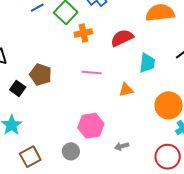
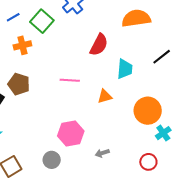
orange cross: (83, 33) -> (22, 45), moved
red semicircle: (122, 38) -> (99, 45), turned 145
red circle: (168, 157) -> (148, 162), size x0.7

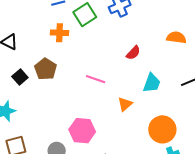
orange semicircle: (136, 18) -> (176, 37), size x0.7
red semicircle: (99, 45) -> (133, 53), size x0.7
orange triangle: (105, 96) -> (125, 104), turned -42

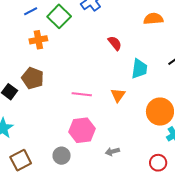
red semicircle: (133, 53) -> (115, 43), turned -70
pink line: (96, 79) -> (82, 94), moved

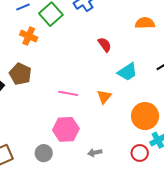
orange cross: (38, 40) -> (29, 36), turned 30
cyan trapezoid: (139, 69) -> (127, 72), turned 45
red circle: (158, 163) -> (140, 153), moved

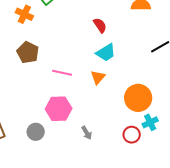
cyan trapezoid: (127, 72) -> (106, 53), moved
brown pentagon: (20, 74) -> (28, 52), moved
gray arrow: (95, 153) -> (87, 133), turned -112

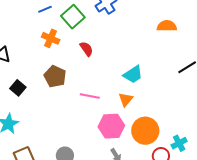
red semicircle: (100, 25) -> (86, 49), moved
orange circle: (138, 98) -> (145, 131), moved
pink hexagon: (59, 109) -> (111, 126), moved

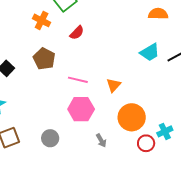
red semicircle: (86, 49) -> (77, 33), turned 77
cyan trapezoid: (133, 75) -> (150, 52), moved
pink hexagon: (111, 126) -> (81, 109), moved

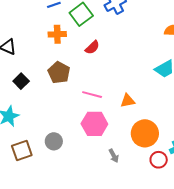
orange cross: (42, 20) -> (57, 34), turned -30
orange triangle: (114, 85) -> (128, 101), turned 35
gray circle: (50, 138) -> (54, 141), moved

